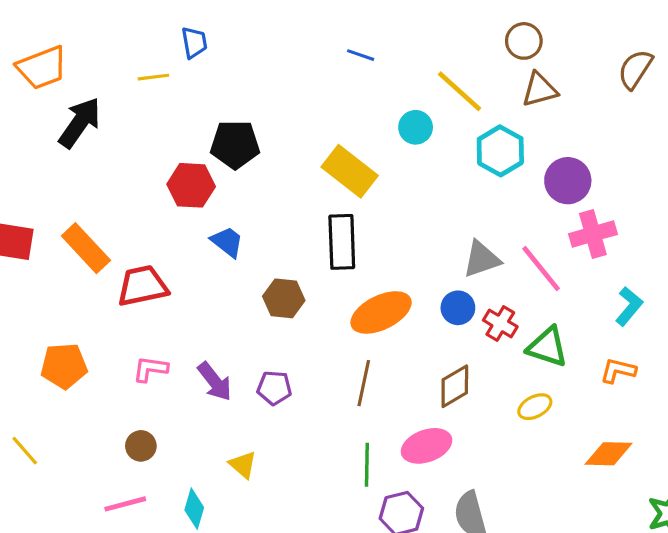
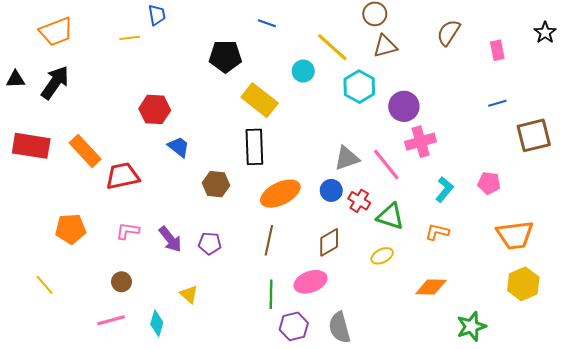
black arrow: (80, 123) -> (55, 82), moved
black pentagon: (235, 145) -> (225, 56), moved

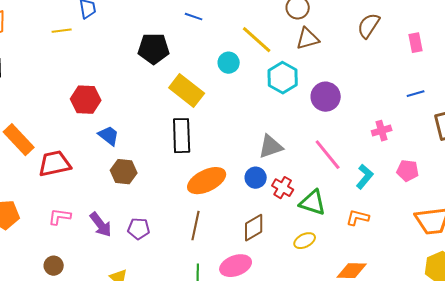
pink cross: (421, 142) -> (382, 131), moved, size x0.7
pink line: (386, 164) -> (328, 155), moved
brown hexagon: (216, 184) -> (124, 172), moved

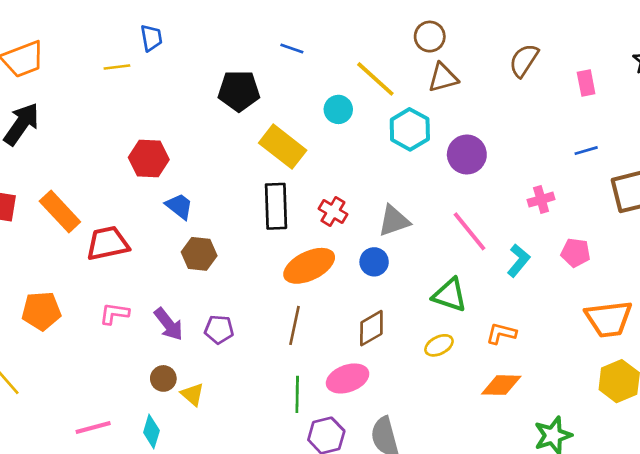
red cross: (283, 188) -> (333, 211), moved
orange L-shape: (358, 218) -> (501, 333), moved
brown circle: (54, 266) -> (163, 378), moved

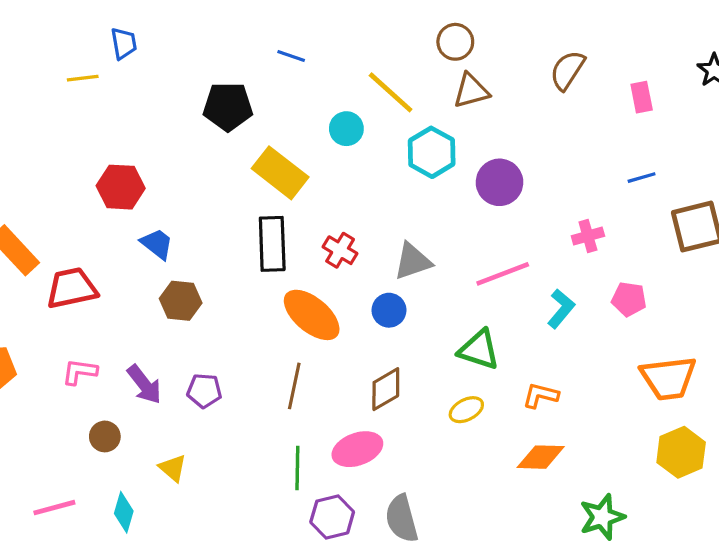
pink line: (469, 231) -> (503, 274), turned -72
orange ellipse: (309, 266) -> (312, 315), turned 66
brown circle: (163, 378) -> (105, 436), moved

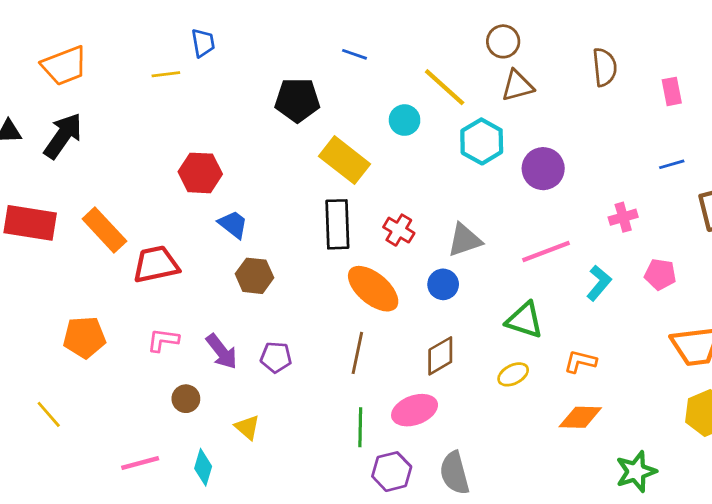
brown semicircle: (567, 70) -> (605, 67), turned 141

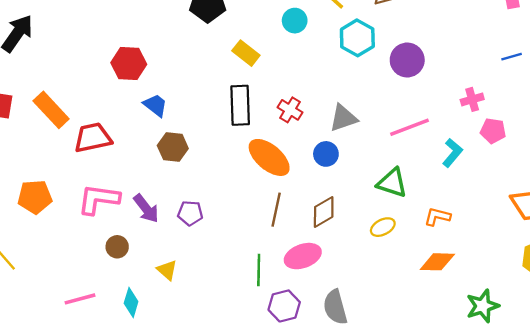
yellow rectangle: (345, 160) -> (246, 53), size x0.7
pink pentagon: (660, 274) -> (493, 131), moved
pink L-shape: (163, 340) -> (99, 199), size x1.6
brown line: (357, 353) -> (276, 210), moved

